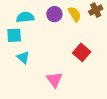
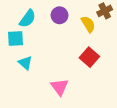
yellow semicircle: (75, 14) -> (88, 24), moved
cyan semicircle: (25, 17) -> (28, 19), turned 132

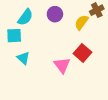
yellow semicircle: (88, 24) -> (81, 22), turned -112
pink triangle: (60, 87) -> (62, 65), moved

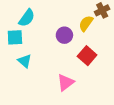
purple circle: (55, 14) -> (64, 35), moved
pink triangle: (62, 65) -> (66, 82), moved, turned 30

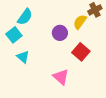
cyan square: (15, 37) -> (14, 35), turned -35
pink triangle: (66, 82) -> (61, 77), turned -42

